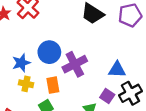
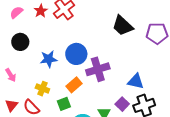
yellow cross: (26, 84) -> (42, 89), moved
orange rectangle: (53, 85) -> (74, 85), turned 49

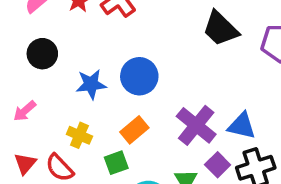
purple cross: (98, 69) -> (196, 125), moved, turned -35
pink arrow: (11, 75) -> (25, 111), turned 80

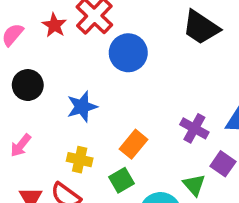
blue circle: (139, 76) -> (128, 53), moved
purple cross: (196, 125) -> (194, 128), size x0.7

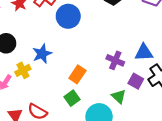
yellow cross: (80, 160) -> (23, 70), moved, turned -35

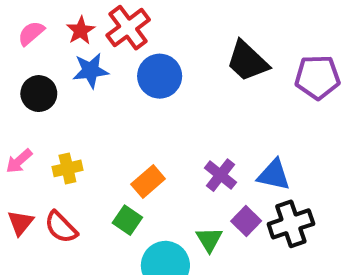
blue star: (42, 54) -> (91, 71), moved
yellow cross: (23, 70) -> (67, 168), moved
green square: (72, 98) -> (127, 220), turned -35

